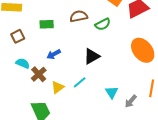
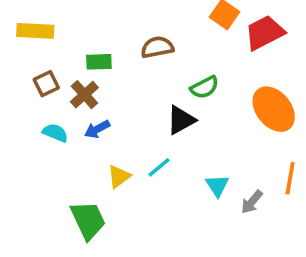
green semicircle: (103, 24) -> (205, 87), moved
blue arrow: (54, 54) -> (97, 129), moved
brown cross: (39, 74) -> (84, 95), moved

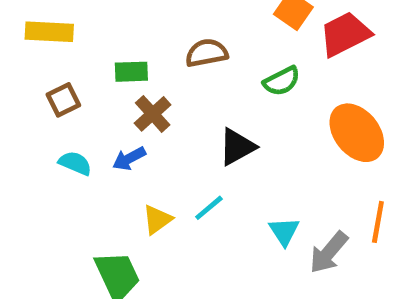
green semicircle: (205, 87) -> (282, 81), moved
brown cross: (84, 95) -> (153, 114), moved
gray arrow: (252, 202) -> (329, 252), size x1.4

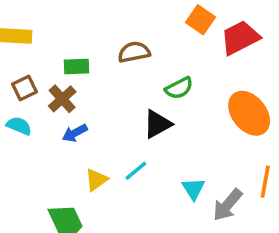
green semicircle: (282, 81) -> (179, 88), moved
brown cross: (153, 114) -> (62, 99), moved
cyan semicircle: (75, 163) -> (19, 126), moved

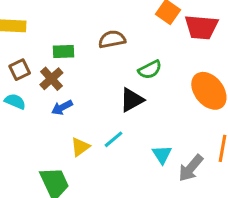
red trapezoid: (240, 38) -> (201, 27), turned -148

